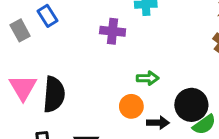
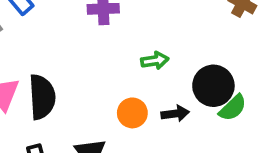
orange circle: (131, 106) -> (132, 113), moved

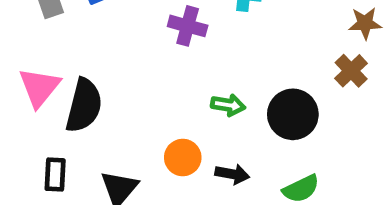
black circle: (213, 86) -> (293, 114), moved

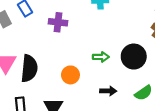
purple cross: (188, 26) -> (58, 22), moved
orange circle: (183, 158) -> (70, 75), moved

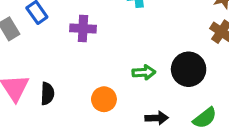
black semicircle: (29, 68) -> (47, 94), size x0.6

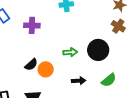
black semicircle: (47, 94) -> (31, 65), moved, turned 48

